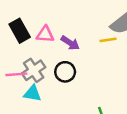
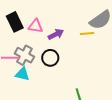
purple arrow: (70, 43) -> (56, 34), turned -63
gray cross: (34, 70) -> (24, 55), turned -30

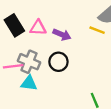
purple arrow: (56, 34) -> (62, 35), turned 56
yellow line: (87, 34) -> (97, 30), turned 32

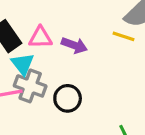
black circle: (58, 62) -> (68, 98), moved
cyan triangle: (29, 83) -> (23, 64), moved, turned 48

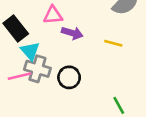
yellow line: (123, 36) -> (113, 43), moved
pink triangle: (40, 37) -> (53, 15), moved

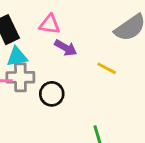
cyan triangle: (30, 51) -> (17, 57), turned 48
gray cross: (37, 69) -> (20, 77), turned -30

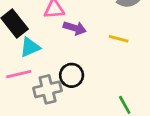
gray cross: (20, 77) -> (48, 89), moved

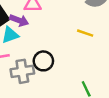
purple arrow: (75, 28) -> (19, 20), moved

